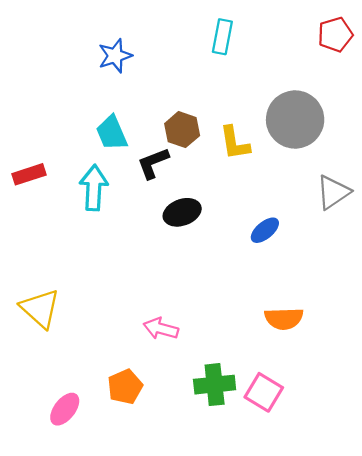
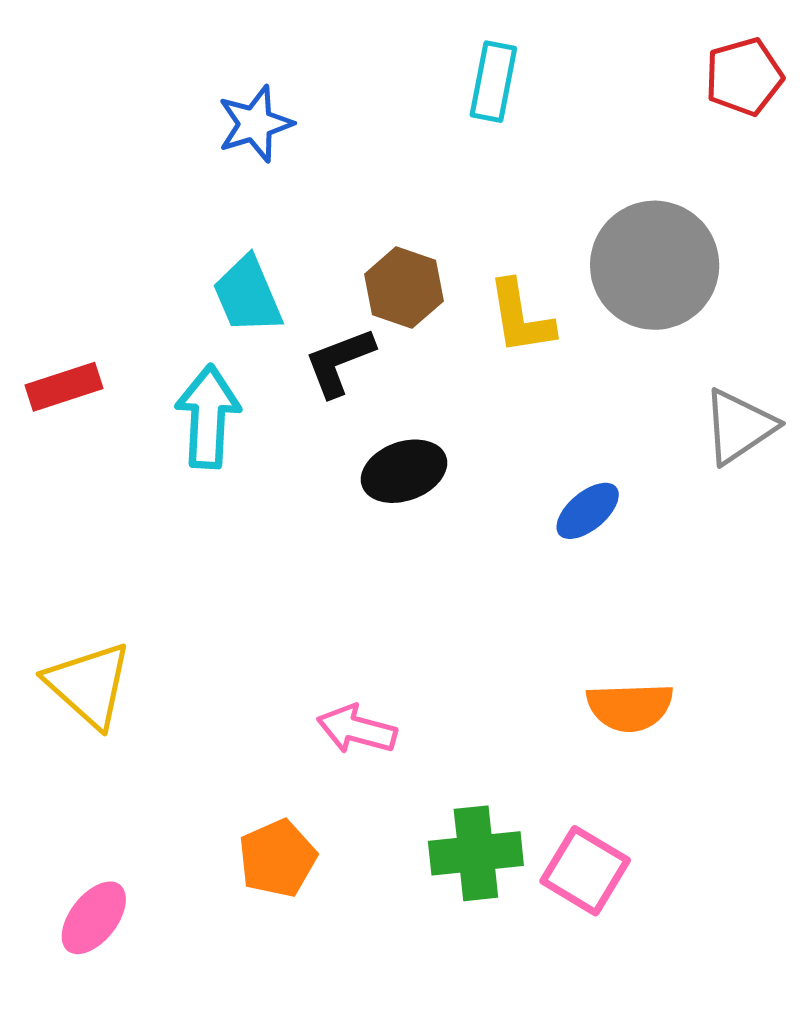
pink ellipse: (65, 409) -> (94, 918), moved

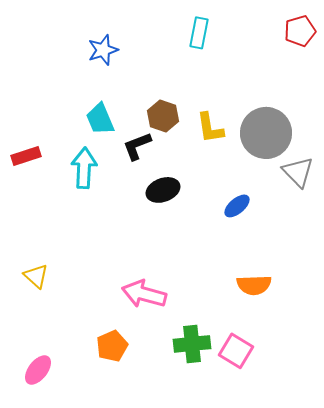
gray circle: (655, 265) -> (266, 133), moved
gray triangle: (739, 427) -> (298, 172), turned -40
yellow triangle: (89, 685) -> (36, 276), size x0.7
pink arrow: (357, 729) -> (144, 294), size x1.4

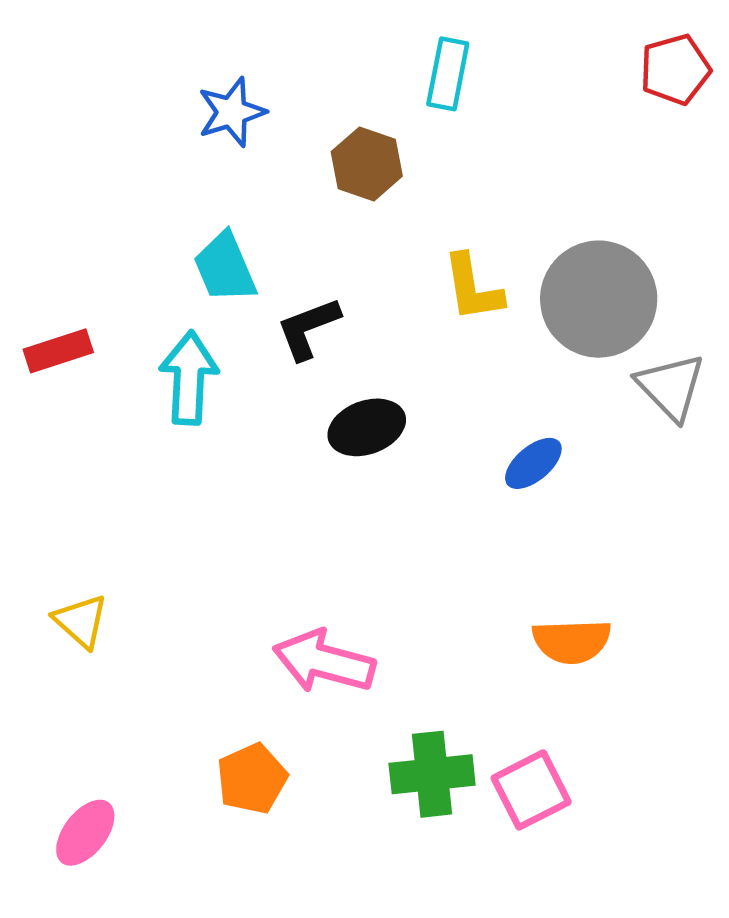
brown hexagon: (163, 116) -> (367, 164), moved
pink square: (236, 351) -> (531, 790), turned 32

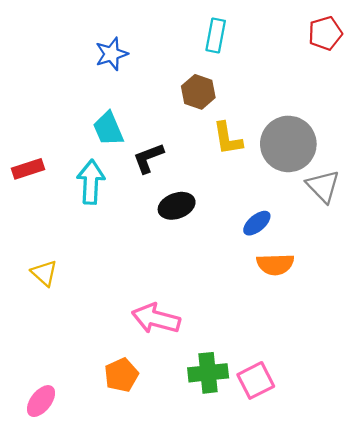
brown hexagon: (367, 164) -> (198, 92), moved
yellow triangle: (81, 621) -> (44, 273), moved
orange semicircle: (572, 641) -> (275, 264), moved

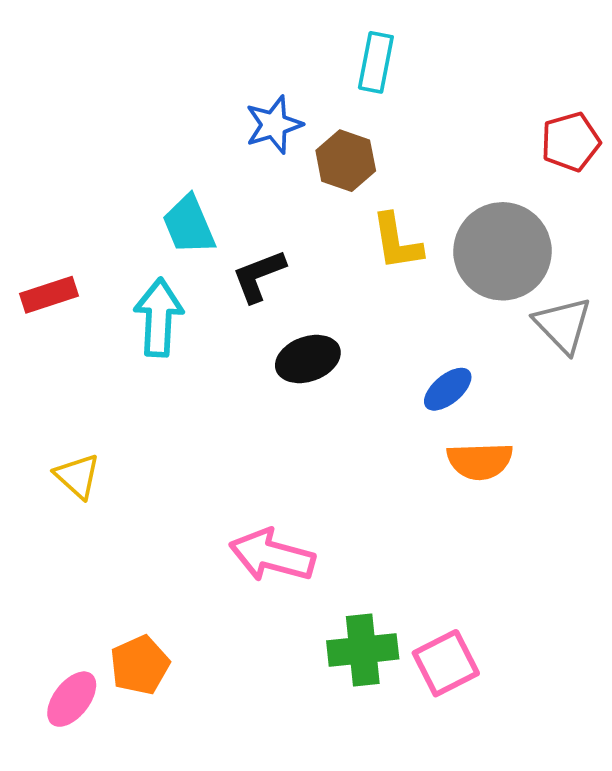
red pentagon: (325, 33) -> (571, 142), moved
blue star: (111, 54) -> (274, 125), moved
orange pentagon: (121, 375) -> (140, 665), moved

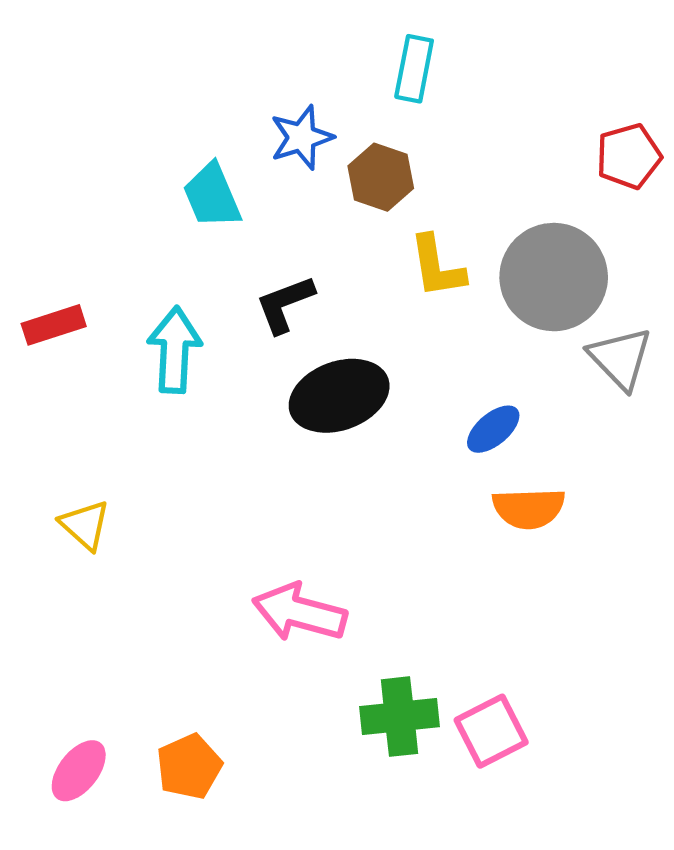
cyan trapezoid: (189, 225) -> (212, 196), moved
black ellipse: (308, 359) -> (339, 396), size x1.4
orange pentagon: (140, 665) -> (189, 767), moved

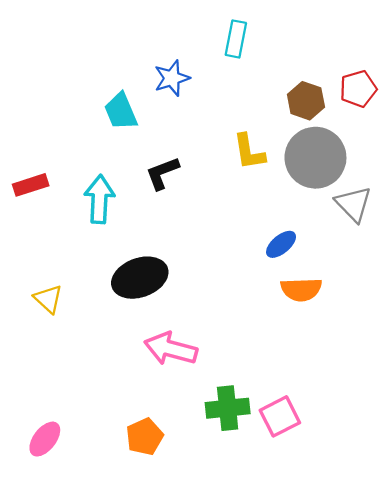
brown hexagon: (381, 177) -> (306, 101), moved
black ellipse: (339, 396) -> (140, 278), moved
orange pentagon: (189, 767) -> (145, 437), moved

